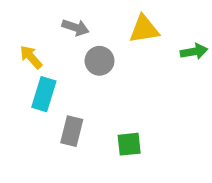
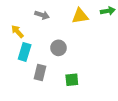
green arrow: (194, 52) -> (108, 11), moved
gray circle: (100, 61) -> (58, 48), moved

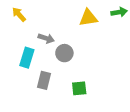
gray arrow: (42, 15) -> (46, 38), moved
yellow arrow: (17, 31) -> (19, 14), moved

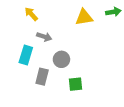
yellow arrow: (19, 14) -> (31, 14), moved
gray circle: (64, 53) -> (61, 59), moved

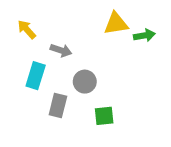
green arrow: (113, 12) -> (144, 35), moved
yellow arrow: (31, 14) -> (27, 29), moved

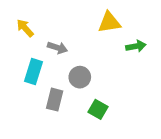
green arrow: (144, 35) -> (136, 46), moved
green square: (104, 116) -> (98, 109), turned 36

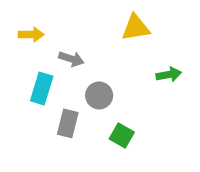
yellow arrow: (25, 28) -> (31, 35), turned 132
green arrow: (136, 46) -> (169, 75), moved

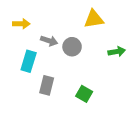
gray circle: (99, 95) -> (72, 47), moved

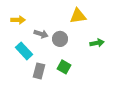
cyan rectangle: (29, 61) -> (24, 51), turned -60
green square: (84, 94) -> (64, 67), moved

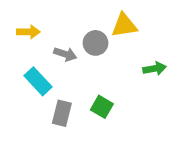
gray circle: (60, 39) -> (95, 43), moved

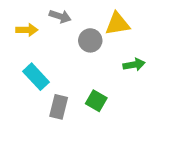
gray arrow: (65, 54) -> (60, 16), moved
green arrow: (155, 69) -> (134, 65), moved

